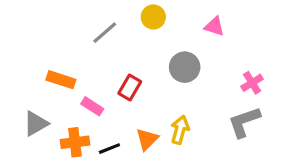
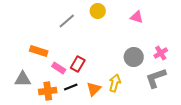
gray circle: (185, 67) -> (134, 57), moved
red rectangle: (130, 87) -> (78, 64), moved
gray triangle: (36, 124) -> (23, 79), turned 30
black line: (109, 149) -> (71, 87), moved

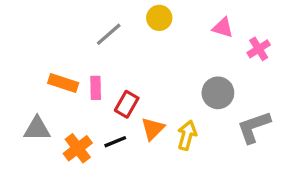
pink cross: (161, 53) -> (259, 49), moved
pink rectangle: (59, 68) -> (96, 88), moved, turned 56
orange triangle: (94, 89) -> (153, 129), moved
orange cross: (48, 91) -> (78, 148), turned -30

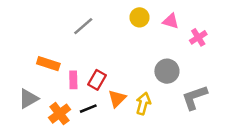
yellow circle: (159, 18) -> (139, 17), moved
pink rectangle: (96, 88) -> (73, 80), moved
gray triangle: (37, 129) -> (28, 99), turned -30

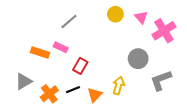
pink triangle: (171, 21) -> (141, 17), turned 32
pink cross: (198, 37) -> (164, 31), size x1.6
pink rectangle: (73, 80) -> (61, 47), moved, turned -64
orange triangle: (117, 99) -> (95, 95), moved

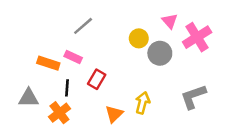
yellow circle: (115, 14) -> (139, 38), moved
gray circle: (138, 59) -> (160, 53), moved
gray triangle: (23, 81) -> (29, 98), turned 30
black line: (73, 90) -> (67, 88), moved, turned -64

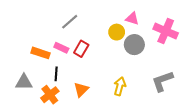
pink triangle: (170, 21) -> (132, 19), moved, turned -32
pink cross: (197, 37) -> (166, 31), turned -35
red rectangle: (97, 79) -> (81, 49), moved
orange triangle: (114, 114) -> (81, 89), moved

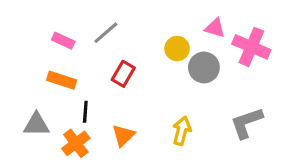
pink triangle: (132, 19) -> (215, 28), moved
pink rectangle: (61, 48) -> (63, 41), moved

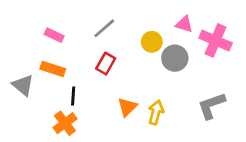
gray line: (106, 33) -> (104, 28), moved
gray triangle: (36, 124) -> (23, 85), moved, turned 40
orange triangle: (123, 135) -> (127, 107), moved

